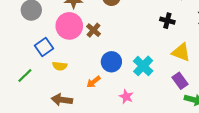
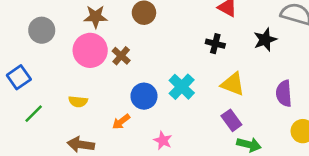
blue square: (44, 47) -> (19, 77), moved
cyan cross: (143, 66) -> (182, 87), moved

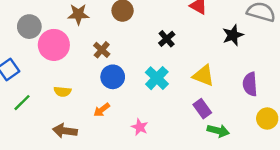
black cross: (215, 44) -> (167, 39), moved, turned 35
pink circle: (90, 50) -> (54, 45), moved
blue circle: (144, 96) -> (113, 77), moved

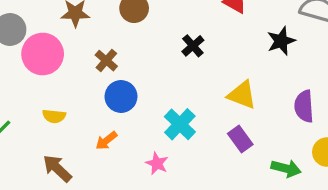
cyan cross: (157, 78) -> (180, 124), moved
brown arrow: (65, 131) -> (57, 168), turned 35
green arrow: (218, 131) -> (286, 168), moved

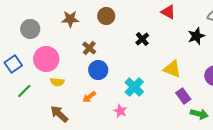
pink circle: (43, 54) -> (46, 59), moved
purple rectangle: (240, 139) -> (183, 96), moved

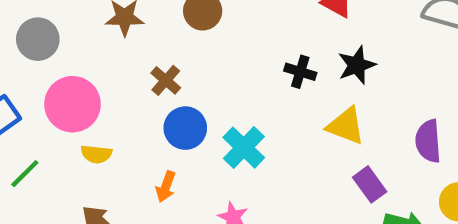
black star: (196, 36) -> (357, 65), moved
black cross: (142, 39) -> (300, 72), moved, turned -32
cyan cross: (134, 87) -> (244, 148), moved
orange arrow: (89, 97) -> (166, 187), turned -32

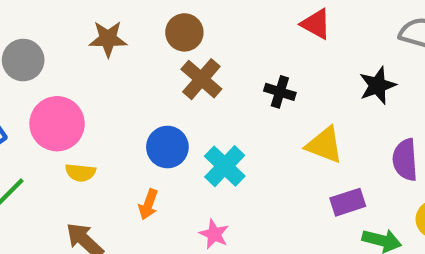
black star: (357, 65) -> (378, 85), moved
brown cross: (166, 80) -> (201, 79), moved, size x1.4
purple rectangle: (370, 184) -> (348, 202), turned -72

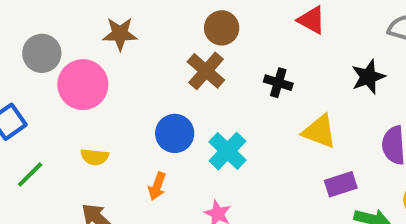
brown circle: (184, 32) -> (222, 28), moved
pink circle: (57, 124) -> (83, 85), moved

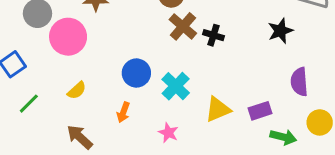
brown cross: (206, 71) -> (183, 26), moved
yellow triangle: (319, 132) -> (218, 109), moved, turned -44
yellow semicircle: (95, 157) -> (77, 90), turned -48

